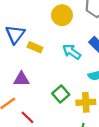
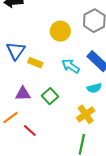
green square: (61, 94) -> (50, 96), moved
yellow cross: (86, 102) -> (86, 114), turned -30

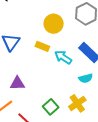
yellow rectangle: (35, 63) -> (42, 46), moved
green square: (50, 96) -> (51, 107), moved

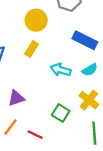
yellow rectangle: (42, 46) -> (32, 49), turned -64
cyan arrow: (63, 57) -> (61, 70), moved

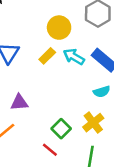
cyan arrow: (61, 70) -> (74, 57), moved
red line: (35, 135) -> (50, 150), moved

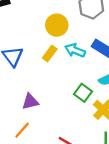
green square: (61, 129) -> (83, 93), moved

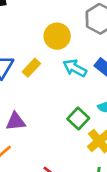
yellow rectangle: (50, 54) -> (31, 68), moved

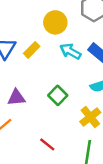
green square: (78, 119) -> (58, 95), moved

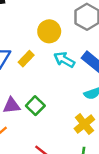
green square: (58, 95) -> (35, 106), moved

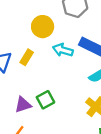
green square: (35, 106) -> (45, 100), turned 30

